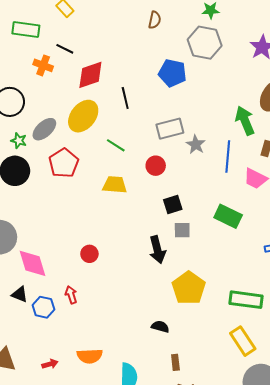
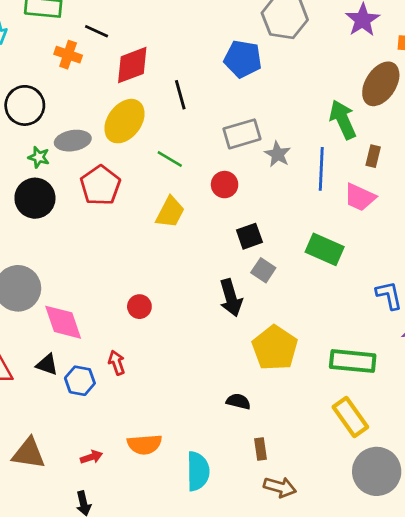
gray ellipse: (44, 129) -> (73, 141), turned 35
yellow trapezoid: (115, 185) -> (170, 212), turned 115
gray square: (182, 230) -> (263, 270), turned 36

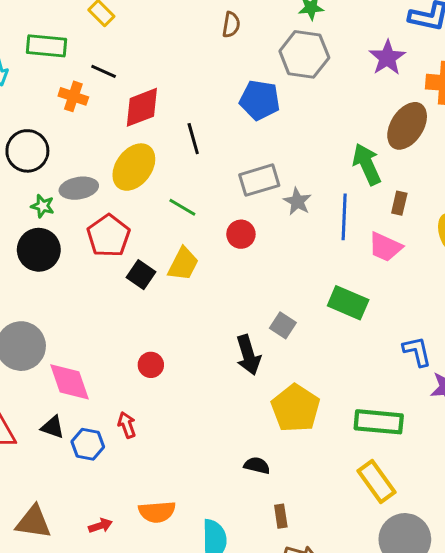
black square: (249, 236) -> (141, 275), moved, turned -36

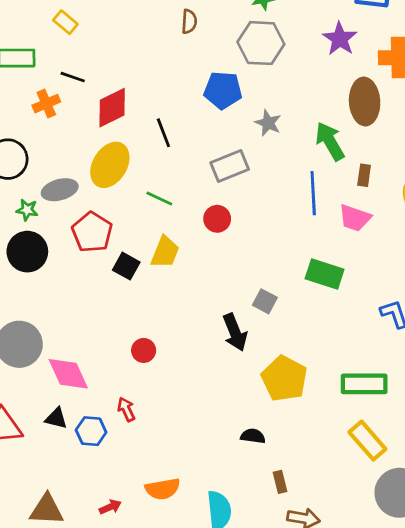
orange cross: (73, 96) -> (46, 104), turned -36
brown ellipse: (407, 126) -> (365, 102), turned -30
gray star: (297, 201) -> (268, 123), moved

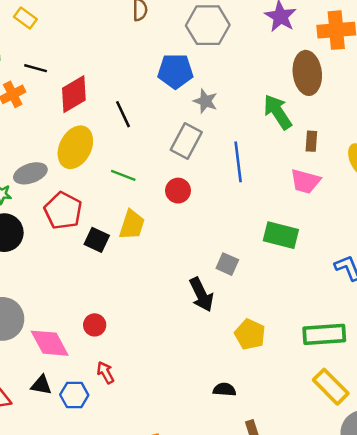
gray star: (268, 123) -> (205, 101), moved
gray rectangle: (230, 166) -> (186, 141), turned -36
blue line: (313, 193) -> (238, 162), moved
red circle: (144, 350) -> (95, 325), moved
yellow pentagon: (284, 379) -> (250, 334), size x0.7

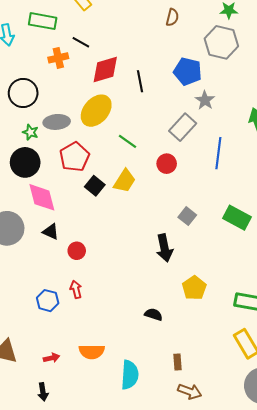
black line: (123, 114) -> (140, 81), moved
gray square: (227, 264) -> (187, 216), moved
pink diamond: (50, 343) -> (42, 197), moved
black triangle: (41, 385) -> (51, 232), moved
black semicircle: (224, 390) -> (154, 314), moved

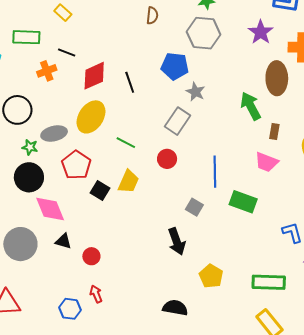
blue line: (218, 153) -> (215, 172), moved
black semicircle: (154, 314) -> (175, 308), size x1.4

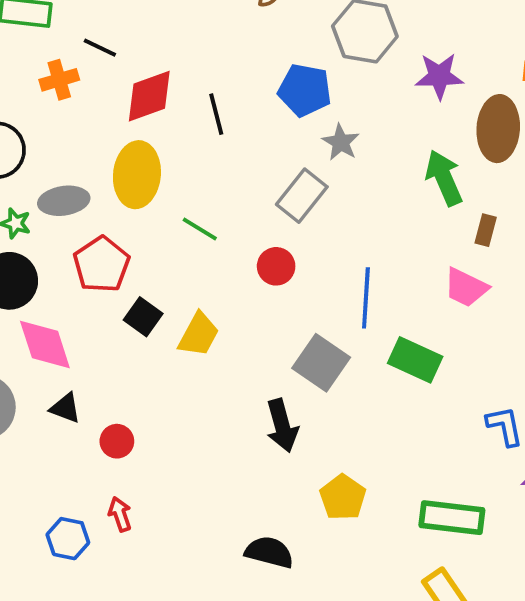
purple star: (261, 32) -> (439, 76), moved, turned 30
yellow ellipse: (91, 117) -> (137, 175), turned -32
yellow trapezoid: (128, 182) -> (199, 335), moved
gray square: (194, 207) -> (321, 363), size x1.6

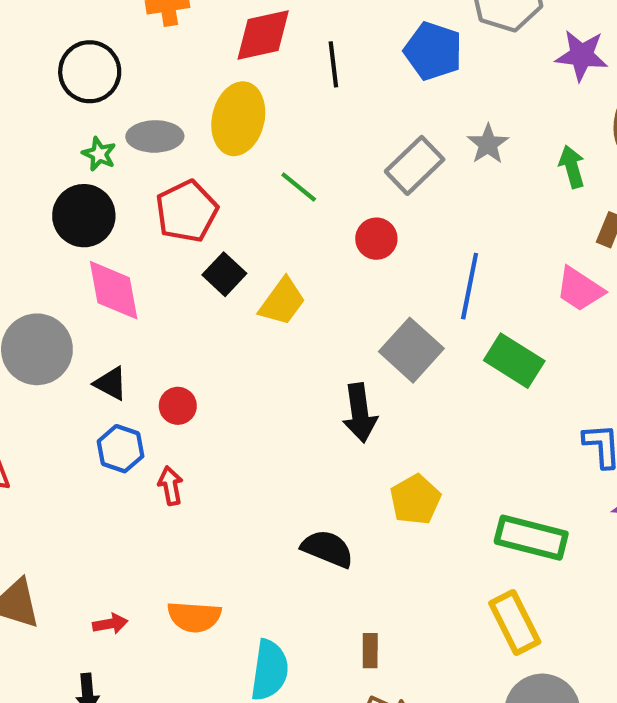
gray star: (341, 142) -> (488, 144), moved
green arrow: (444, 178) -> (572, 167), size x0.7
black triangle: (65, 408) -> (111, 383), moved
blue hexagon: (68, 539) -> (121, 449), moved

